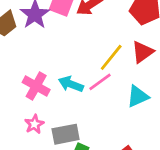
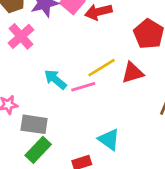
pink cross: (36, 86) -> (21, 36), moved
cyan triangle: (138, 96) -> (109, 139), moved, turned 40

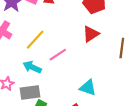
yellow line: (102, 68) -> (35, 40), moved
cyan arrow: (55, 79) -> (32, 67), moved

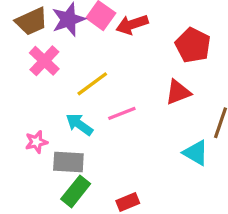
cyan triangle: (88, 88) -> (196, 153), moved

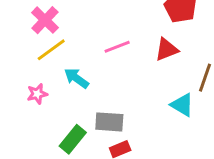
yellow line: (92, 84) -> (51, 50), moved
pink line: (122, 113) -> (117, 47), moved
gray rectangle: (68, 162) -> (109, 122), moved

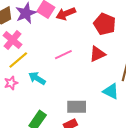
pink star: (37, 94) -> (11, 83), moved
gray rectangle: (109, 122) -> (77, 107), moved

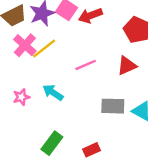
yellow line: (18, 60) -> (44, 49), moved
gray rectangle: (77, 107) -> (113, 106), moved

